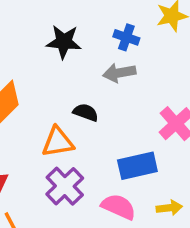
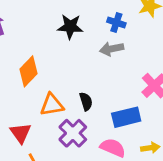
black semicircle: (86, 112) -> (86, 101), moved, turned 54
orange triangle: (58, 142) -> (52, 105), moved

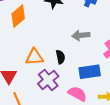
gray arrow: (112, 49) -> (81, 35), moved
orange diamond: (29, 71) -> (18, 16), moved

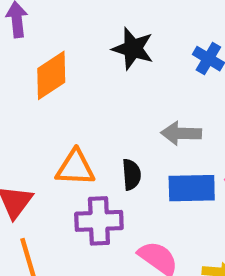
blue rectangle: (90, 72) -> (192, 188), moved
purple cross: (48, 80) -> (99, 221), turned 30

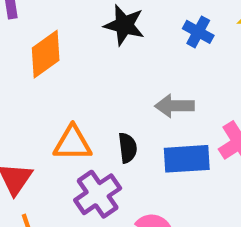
purple cross: (99, 221) -> (98, 194), turned -30

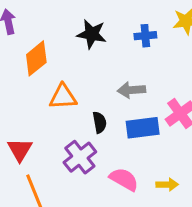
blue cross: (198, 32) -> (145, 36), turned -30
orange triangle: (73, 143) -> (63, 97), moved

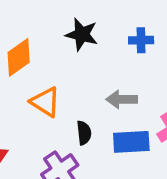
orange triangle: (63, 97) -> (45, 102), turned 32

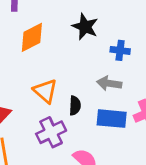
blue cross: (141, 40) -> (120, 50), moved
orange triangle: (45, 102) -> (45, 91), moved

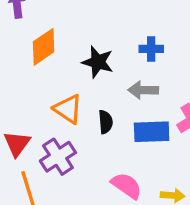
black star: (85, 27) -> (98, 62), moved
purple cross: (51, 132) -> (58, 157), moved

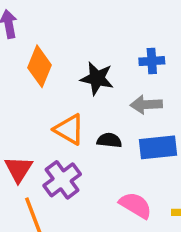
orange diamond: (44, 47) -> (39, 66), turned -30
black semicircle: (106, 122) -> (109, 140), turned -75

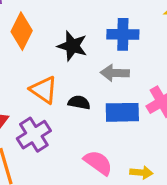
blue cross: (152, 61) -> (123, 34), size x1.4

